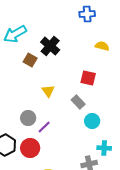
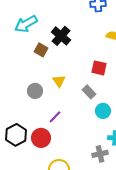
gray circle: (28, 118) -> (35, 91), moved

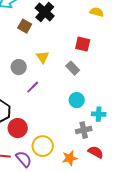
cyan circle: (103, 111) -> (77, 100), moved
purple line: (55, 117) -> (33, 87), moved
red circle: (41, 138) -> (18, 128), moved

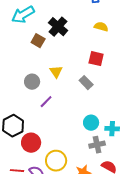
yellow semicircle: (97, 12) -> (101, 27), moved
cyan circle: (77, 100) -> (91, 123), moved

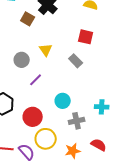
cyan circle: (91, 123) -> (63, 101), moved
red circle: (31, 143) -> (33, 117), moved
gray cross: (97, 145) -> (77, 121), moved

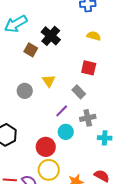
purple line: (36, 80) -> (62, 111), moved
red circle: (33, 117) -> (46, 147), moved
gray cross: (77, 121) -> (88, 118), moved

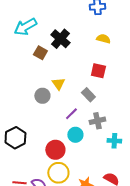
gray circle: (25, 91) -> (42, 96), moved

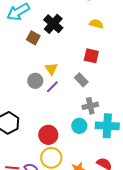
purple line: (71, 114) -> (52, 87), moved
cyan circle: (75, 135) -> (79, 126), moved
cyan cross: (114, 141) -> (107, 126), size x1.6

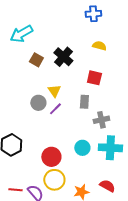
black cross: (53, 24) -> (63, 57), moved
gray rectangle: (81, 80) -> (84, 102), turned 48
gray cross: (90, 106) -> (101, 120), moved

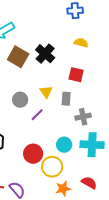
brown square: (36, 60) -> (18, 57), size x1.5
yellow triangle: (54, 91) -> (46, 92), moved
purple line: (55, 109) -> (37, 115), moved
yellow circle: (54, 180) -> (52, 167), moved

